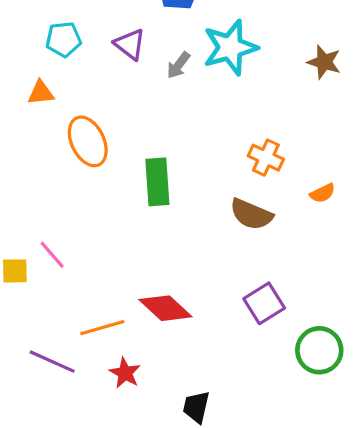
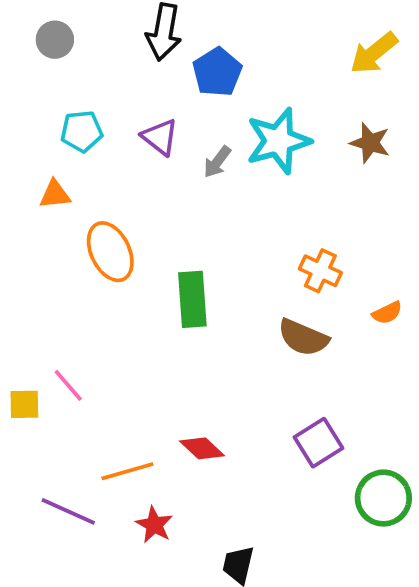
brown star: (324, 62) -> (370, 143), moved
red diamond: (165, 308) -> (202, 448), size x0.7

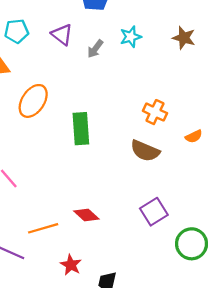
cyan star: (278, 141) -> (131, 37), size x0.6
orange ellipse: (110, 252) -> (33, 101), turned 60
red star: (154, 525) -> (71, 265), moved

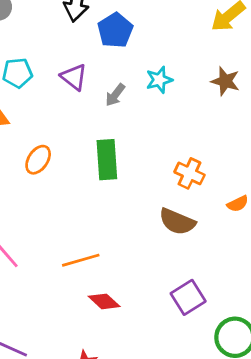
orange ellipse: (33, 101) -> (38, 160), size x0.7
green rectangle: (81, 129) -> (107, 160), moved
orange line: (43, 228) -> (81, 260), moved

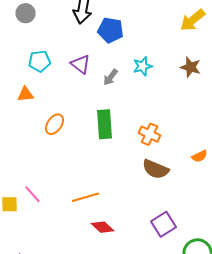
blue pentagon: (115, 30) -> (111, 30), turned -30
orange cross: (190, 173) -> (150, 134), moved

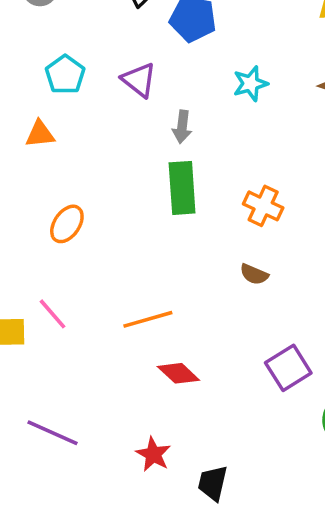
cyan pentagon: (40, 61) -> (65, 75), turned -30
gray arrow: (111, 77) -> (182, 127), moved, turned -30
orange ellipse: (55, 124) -> (67, 224), moved
brown semicircle: (156, 169) -> (254, 274), moved, size x0.6

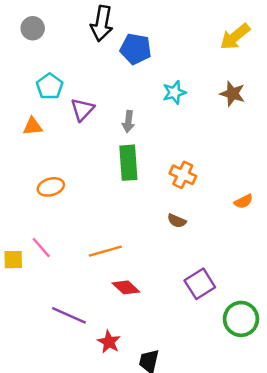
purple triangle: (139, 80) -> (82, 109), moved, turned 35
orange ellipse: (67, 224) -> (51, 187), turned 40
purple line: (53, 433) -> (69, 315), moved

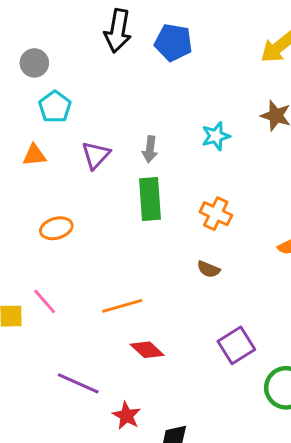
gray circle: (33, 28) -> (34, 63), moved
blue pentagon: (136, 49) -> (173, 42), moved
cyan star: (174, 92) -> (216, 136), moved
purple triangle: (82, 109) -> (96, 155), moved

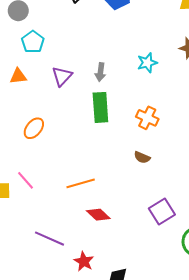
orange ellipse: (56, 228) -> (34, 128), turned -35

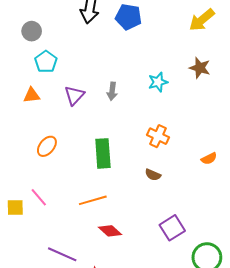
green rectangle: (100, 107) -> (103, 153), moved

